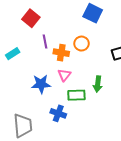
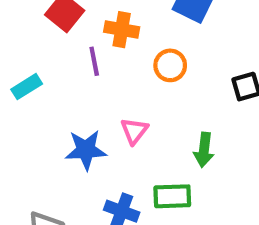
orange cross: (61, 53) -> (122, 30), moved
green rectangle: (76, 95) -> (172, 196), moved

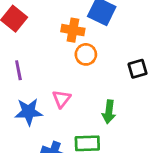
orange cross: (122, 30) -> (73, 30), moved
purple line: (94, 61) -> (18, 70), moved

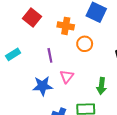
orange cross: (73, 30) -> (66, 26), moved
purple line: (18, 70) -> (50, 55), moved

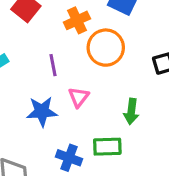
orange cross: (66, 26) -> (77, 20), turned -35
orange circle: (85, 44) -> (106, 48), size x1.5

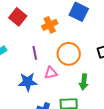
orange circle: (106, 48) -> (69, 54), moved
pink triangle: (79, 97) -> (51, 73), turned 40

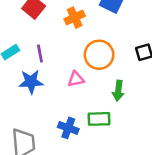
purple line: (35, 53) -> (40, 53), moved
blue star: (28, 82) -> (31, 82), moved

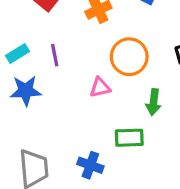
blue star: (31, 82) -> (26, 91), moved
blue cross: (68, 128) -> (90, 165), moved

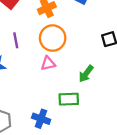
orange circle: (129, 57) -> (53, 38), moved
green arrow: (154, 102) -> (86, 74), turned 30

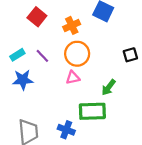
purple line: (16, 40) -> (42, 56), turned -32
green rectangle: (69, 99) -> (92, 111), size x1.4

